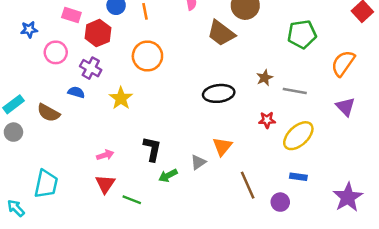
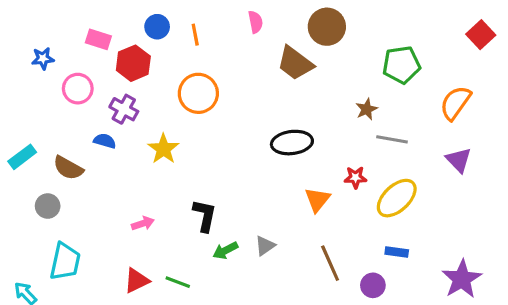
brown star: (265, 78) -> (367, 109), moved
gray circle: (13, 132) -> (48, 206), moved
orange triangle: (222, 147) -> (317, 200), moved
gray triangle: (198, 162) -> (265, 246), moved
red triangle: (105, 184) -> (136, 281), moved, turned 30

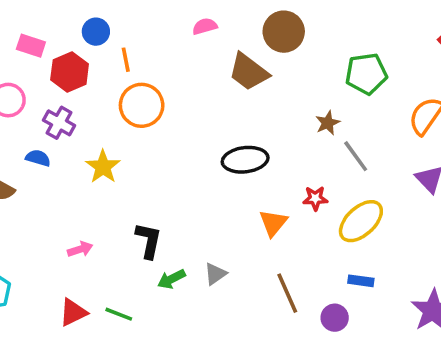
pink semicircle: (255, 22) -> (205, 26), turned -95
orange line: (195, 35) -> (126, 60), moved
gray line: (392, 139) -> (356, 156), turned 44

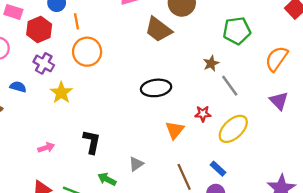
purple cross: (59, 123) -> (44, 63), moved
green arrow: (171, 279) -> (107, 179), moved, turned 54
blue rectangle: (361, 281) -> (218, 169), moved, turned 35

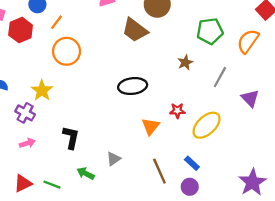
orange line: (77, 21) -> (56, 22), turned 48
orange semicircle: (277, 59) -> (248, 41), moved
purple cross: (44, 63) -> (25, 113), moved
gray line: (230, 86) -> (220, 77), moved, turned 65

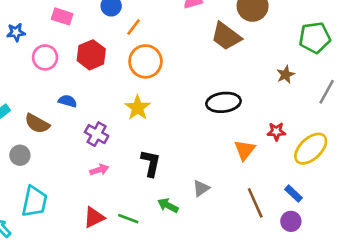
red hexagon: (21, 30) -> (91, 55), moved
yellow star: (42, 90) -> (138, 108), moved

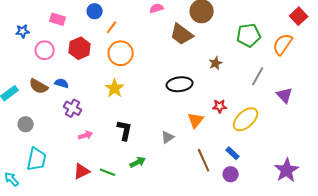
brown star: (286, 75) -> (216, 63), moved
brown semicircle: (37, 124) -> (39, 86), moved
purple cross: (97, 134) -> (73, 108), moved
gray triangle: (201, 188) -> (168, 137), moved
green arrow: (168, 205) -> (138, 162), turned 126

